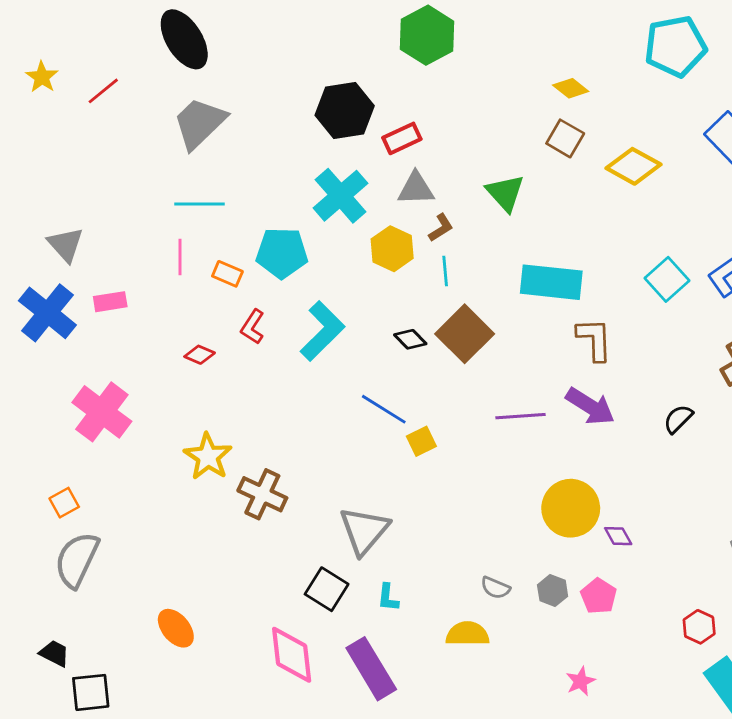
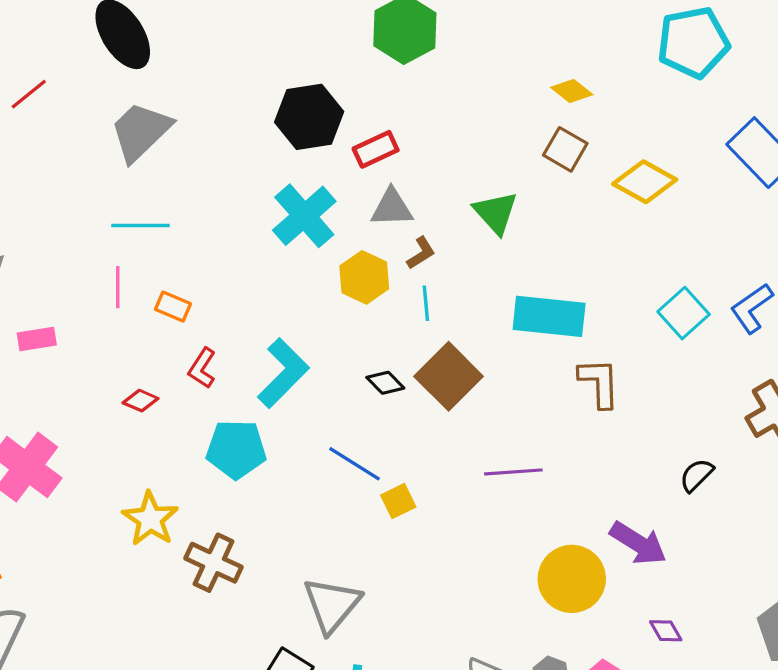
cyan pentagon: (282, 253) -> (236, 449), moved
purple arrow: (590, 406) -> (638, 543), moved
purple diamond: (618, 536) -> (666, 631), moved

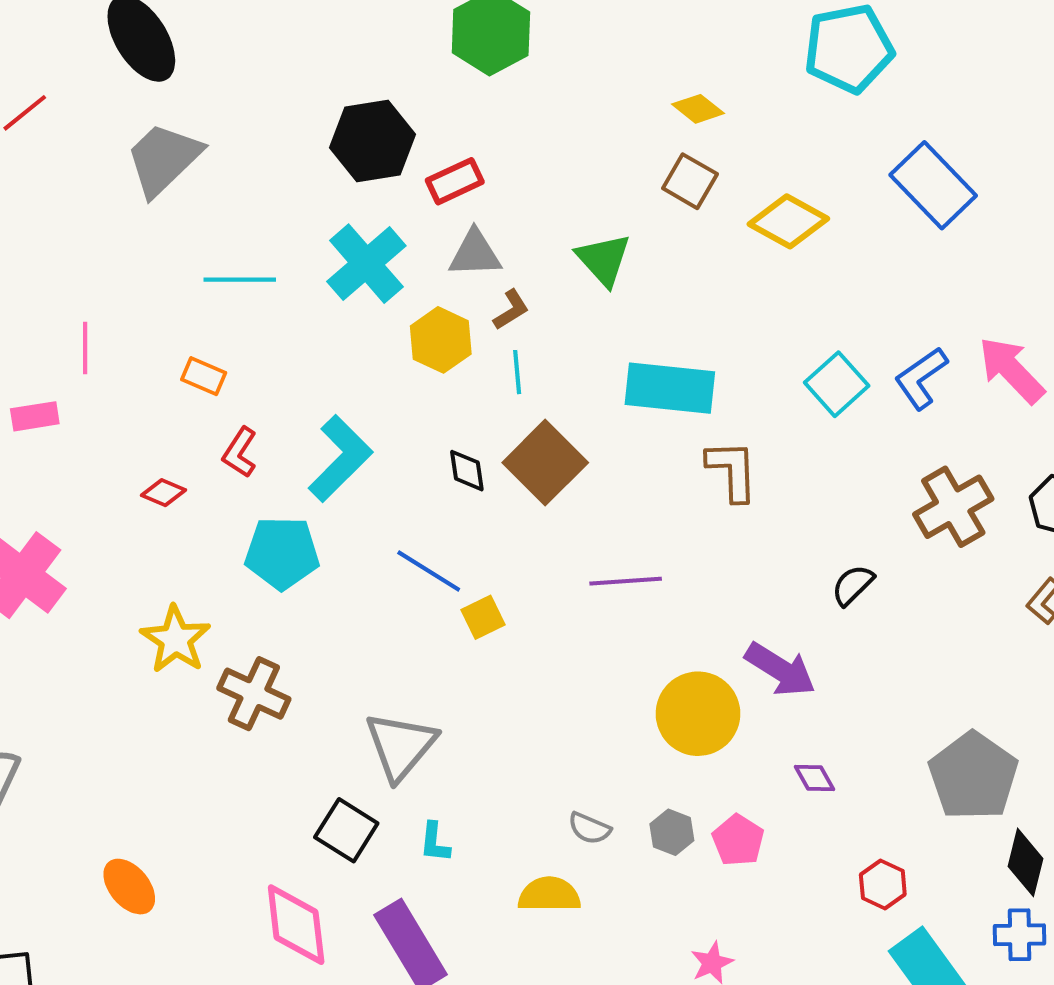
cyan line: (141, 226) -> (240, 280), moved
pink line: (118, 287) -> (85, 348), moved
black diamond: (385, 383) -> (467, 471), turned 36

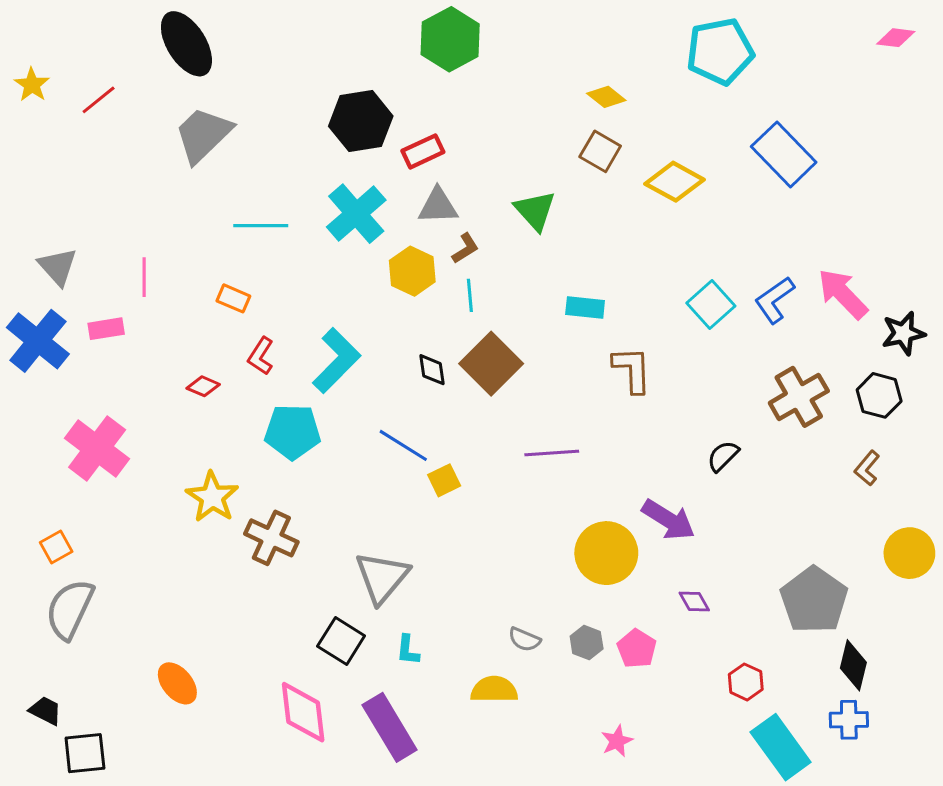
cyan rectangle: (670, 388) -> (585, 308), size x0.6

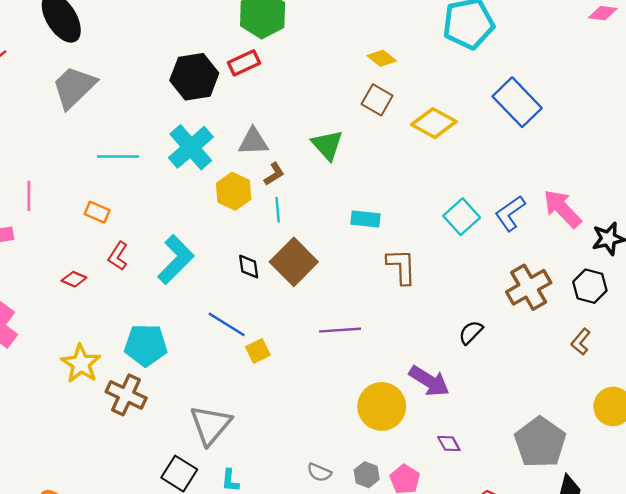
red rectangle: (423, 151) -> (244, 63), moved
cyan pentagon: (293, 432) -> (146, 345), moved

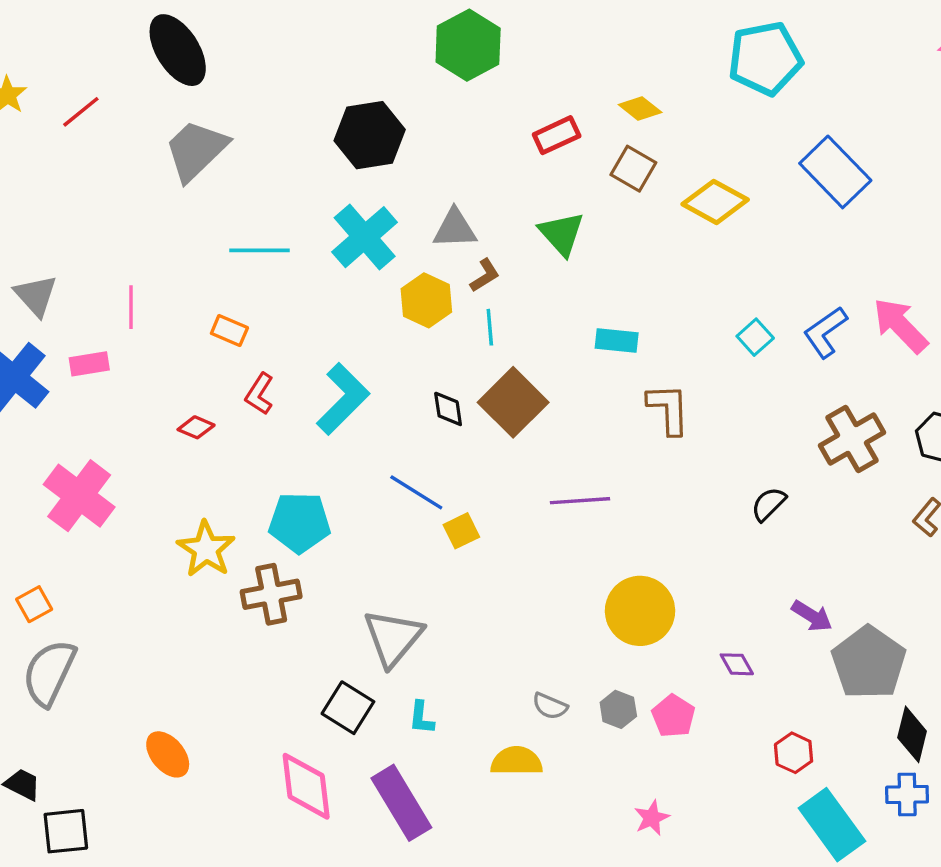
red rectangle: (244, 63) -> (557, 135), moved
cyan square: (462, 217) -> (755, 337), size x0.7
purple arrow: (429, 381) -> (812, 616), moved, size x0.7
brown cross: (126, 395) -> (271, 594), turned -36

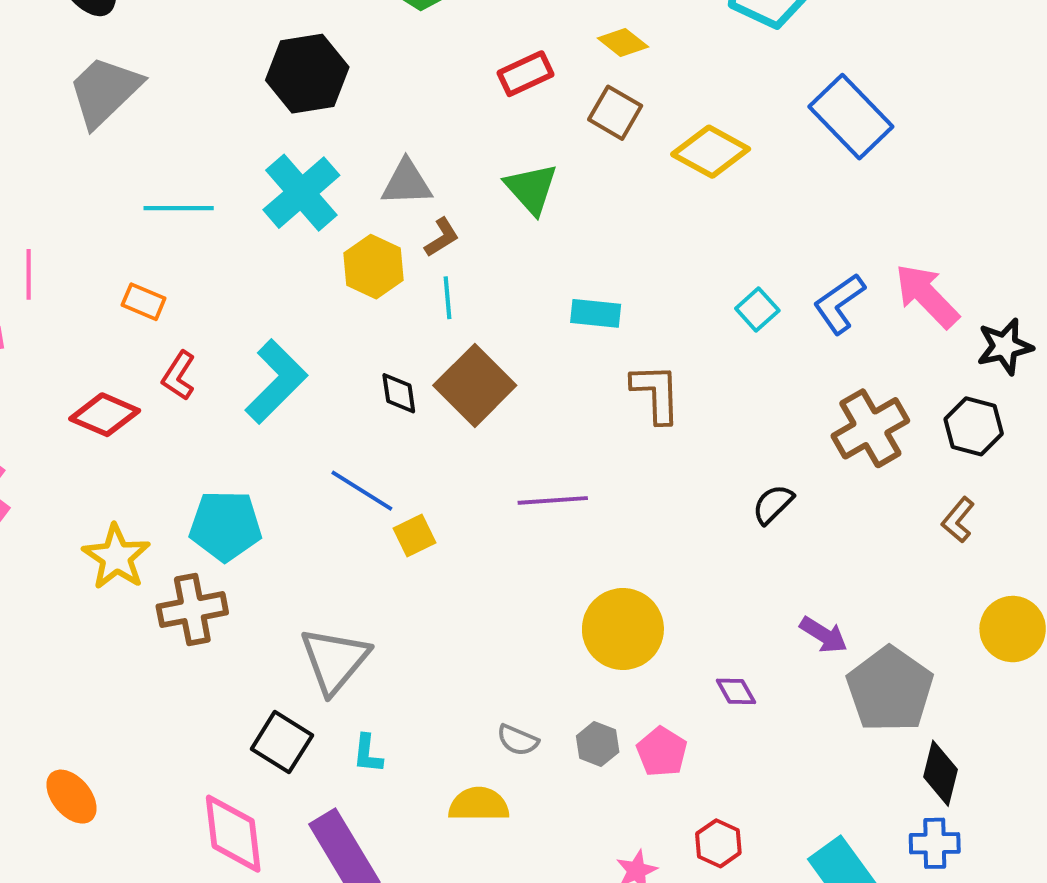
red diamond: (196, 427) -> (105, 415), size x1.6
red hexagon: (794, 753) -> (718, 843), moved

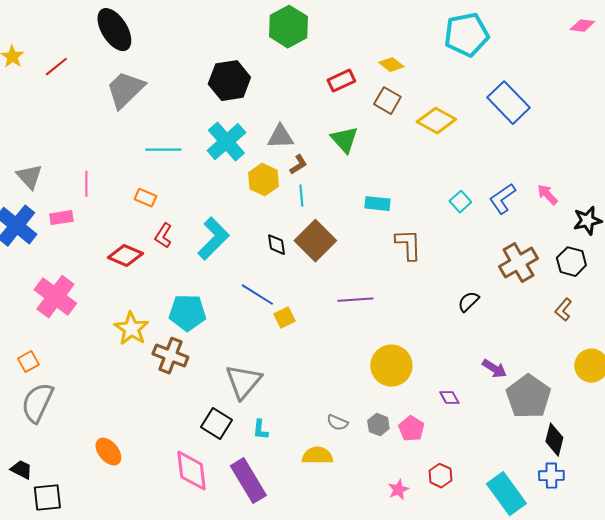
pink arrow: (927, 296) -> (547, 195), size x0.6
brown cross: (192, 610) -> (170, 356), turned 32

